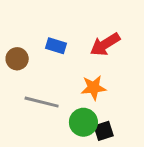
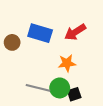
blue rectangle: (56, 46) -> (40, 33), size x1.6
gray line: (42, 102) -> (38, 88), moved

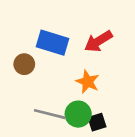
brown circle: (12, 42) -> (24, 64), moved
orange star: (67, 63) -> (88, 82), turned 30

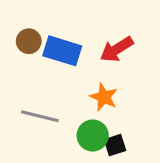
brown circle: (24, 64) -> (29, 41), moved
gray line: (50, 114) -> (40, 116), moved

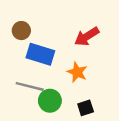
blue rectangle: (62, 51) -> (40, 54), moved
green circle: (93, 135) -> (50, 101), moved

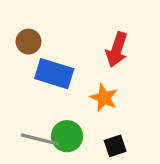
red arrow: (87, 36) -> (117, 50), turned -40
gray line: (30, 86) -> (40, 139), moved

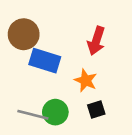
brown circle: (29, 42) -> (24, 34), size x1.5
black square: (115, 146) -> (96, 109), moved

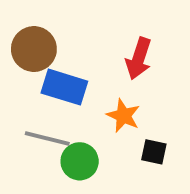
black square: (96, 109) -> (154, 152), moved, turned 30
gray line: (33, 115) -> (47, 138), moved

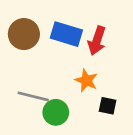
blue rectangle: (64, 87) -> (66, 34), moved

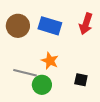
red arrow: (97, 41) -> (86, 24), moved
orange star: (86, 80) -> (50, 61), moved

